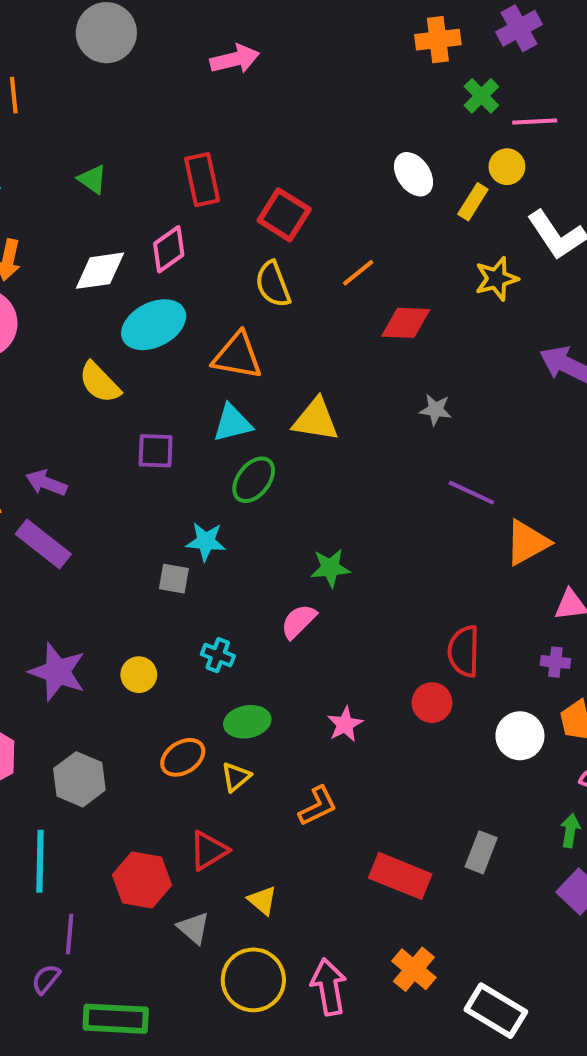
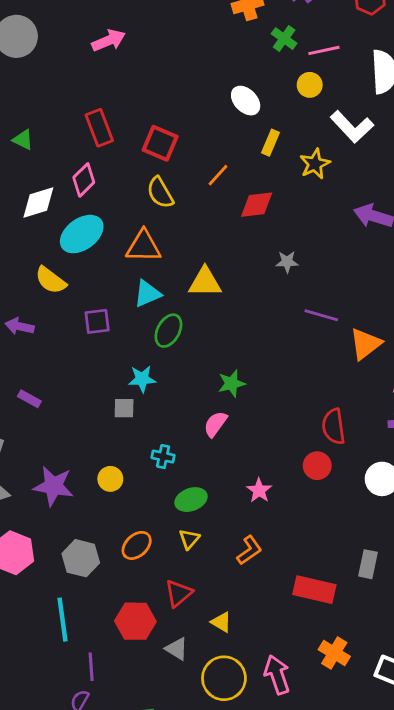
yellow rectangle: (473, 202) -> (270, 143), moved
purple arrow: (46, 483) -> (20, 326), moved
purple rectangle: (43, 544) -> (29, 399), size x0.6
orange ellipse: (183, 757) -> (137, 545), moved

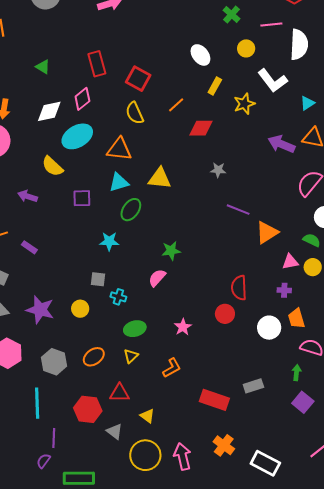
pink line: (324, 50) -> (271, 25), moved
gray square: (124, 408) -> (98, 279), moved
gray rectangle: (368, 564) -> (253, 386), turned 54
red triangle: (178, 593) -> (120, 393), turned 35

